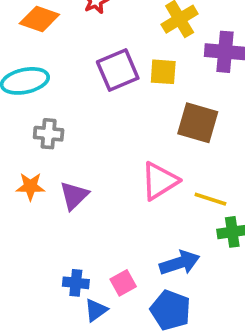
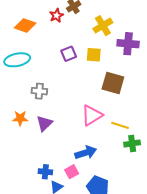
purple square: (118, 70) -> (69, 54), size x0.7
gray cross: (49, 134) -> (39, 91), moved
blue arrow: (180, 263) -> (86, 153), moved

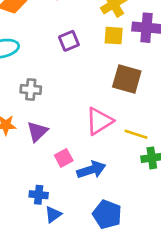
yellow square: (94, 55) -> (114, 36), moved
pink square: (72, 172) -> (64, 158), moved

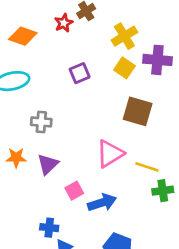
yellow square: (114, 36) -> (124, 68), turned 30

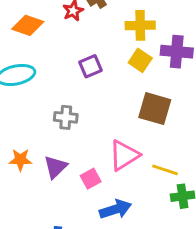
yellow cross: (124, 36) -> (140, 25), turned 30
gray cross: (41, 122) -> (66, 117), moved
pink square: (74, 191) -> (91, 179), moved

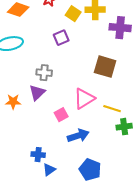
yellow square: (140, 60) -> (73, 14), moved
purple triangle: (56, 167) -> (37, 93), moved

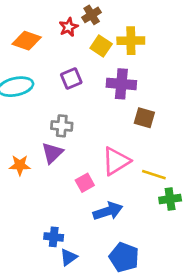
purple cross: (120, 28) -> (121, 84), moved
purple square: (61, 38) -> (71, 79), moved
brown square: (105, 67) -> (144, 118), size x0.7

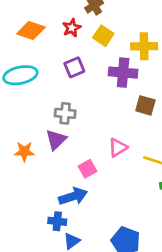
red star: (69, 27) -> (72, 28), moved
yellow cross: (131, 41) -> (144, 46), moved
pink triangle: (116, 161) -> (118, 148), size x0.7
blue arrow: (108, 211) -> (73, 196), moved

